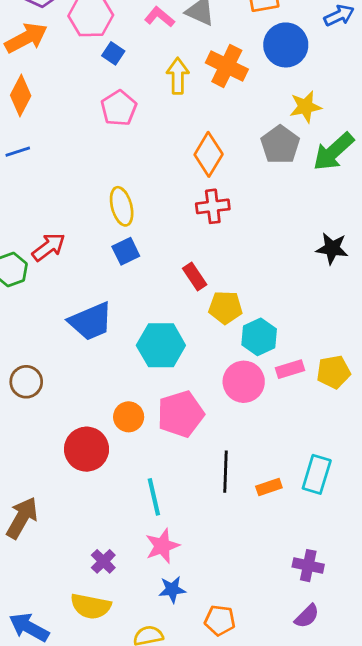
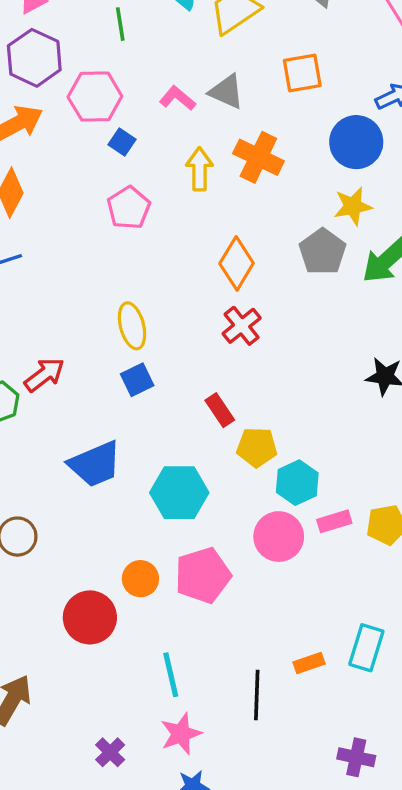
blue circle: (286, 45) -> (356, 142), moved
red cross: (213, 206) -> (242, 326), turned -32
black line: (225, 472) -> (257, 695), moved

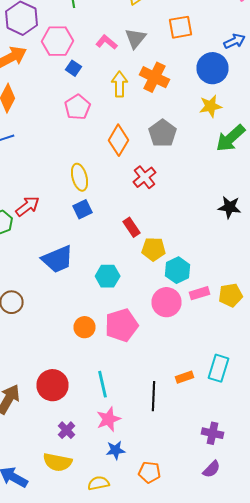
gray triangle: (226, 92) -> (136, 38), turned 45
gray pentagon: (323, 252) -> (162, 133), moved
orange diamond: (237, 263) -> (118, 140), moved
cyan hexagon: (179, 493) -> (108, 276), size x0.7
red circle: (90, 617) -> (52, 385), moved

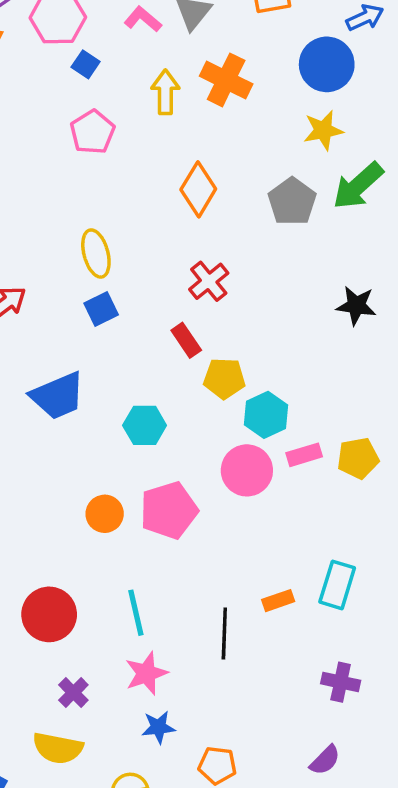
gray pentagon: (162, 133) -> (292, 201), moved
orange diamond: (118, 140) -> (198, 189), moved
red cross: (144, 177) -> (209, 281), moved
purple cross: (212, 433) -> (341, 682), moved

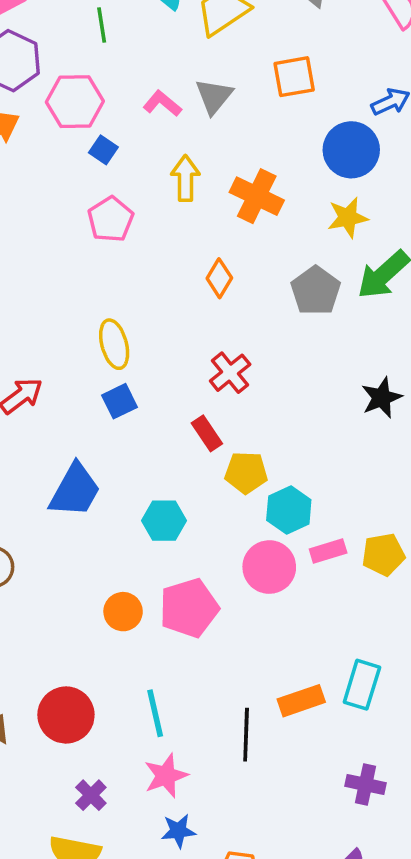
orange cross: (226, 80) -> (257, 196), moved
orange diamond: (198, 189) -> (219, 278), size x0.7
black star: (356, 306) -> (382, 398), turned -30
blue trapezoid: (58, 396) -> (75, 490), turned -38
orange rectangle: (278, 601) -> (301, 701), size x1.4

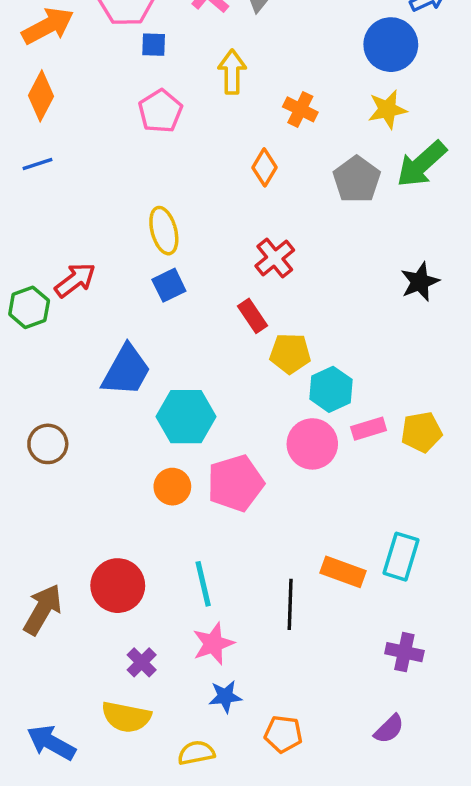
blue square: (103, 150) -> (154, 45), turned -32
orange cross: (257, 196) -> (300, 109), moved, size x0.7
cyan hexagon: (164, 521) -> (186, 417), moved, size x1.4
orange rectangle: (301, 701) -> (343, 572), turned 39

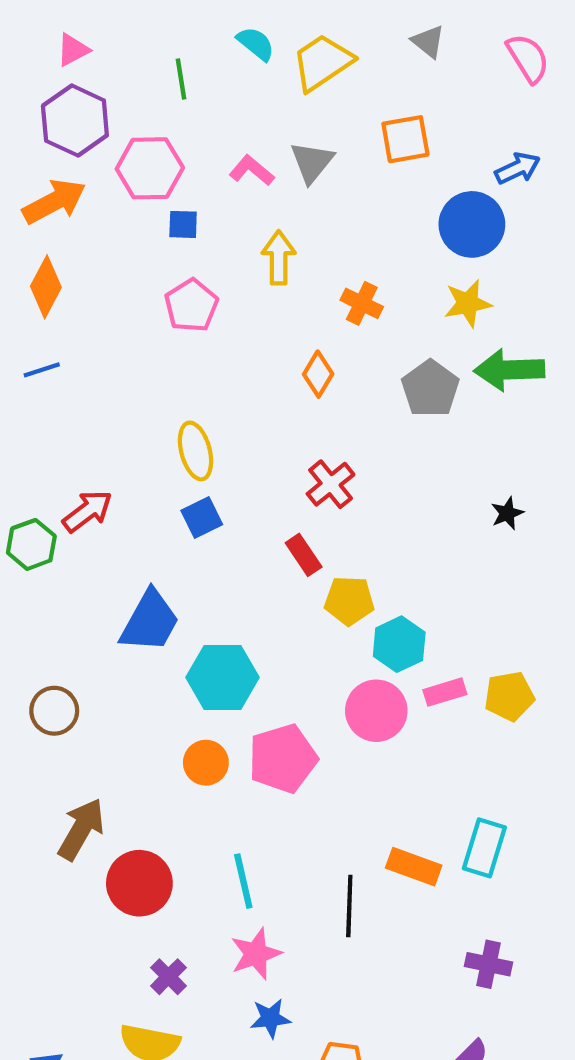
green arrow: (422, 164) -> (509, 370), turned 40
black star: (420, 282) -> (507, 513), size x0.7
brown arrow: (43, 609) -> (81, 829), moved

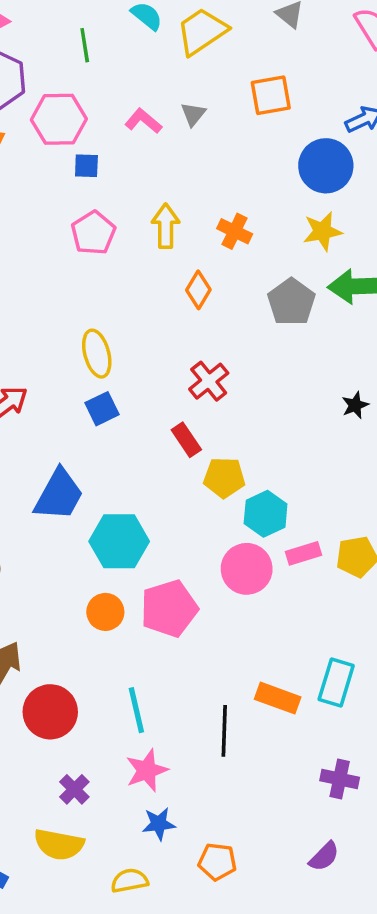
gray triangle: (312, 162) -> (193, 114), size x0.7
yellow arrow: (279, 258) -> (166, 226), moved

